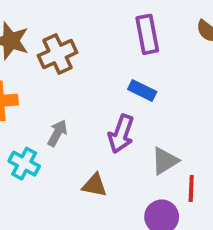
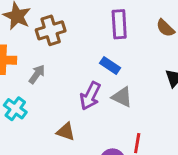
gray arrow: (57, 133) -> (37, 74), moved
gray triangle: (165, 161) -> (122, 97), moved, turned 50

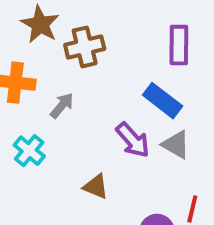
blue rectangle: (110, 66) -> (163, 101), size x1.4
purple arrow: (90, 96) -> (133, 140), turned -72

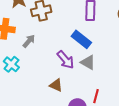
brown triangle: (96, 186) -> (56, 85), moved

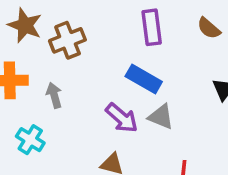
gray arrow: (29, 41) -> (54, 95), turned -48

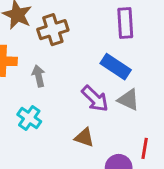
cyan cross: (30, 140) -> (29, 118), moved

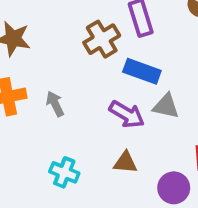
brown cross: (53, 30) -> (102, 39), moved
cyan cross: (29, 118) -> (64, 172), moved

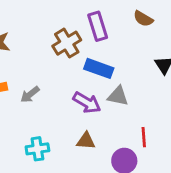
gray arrow: (55, 104) -> (30, 94), turned -102
cyan cross: (64, 172) -> (37, 149), turned -30

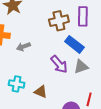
gray triangle: (118, 96) -> (81, 67), turned -49
brown triangle: (86, 141) -> (41, 92), moved

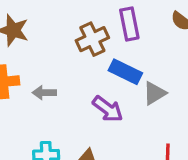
gray arrow: (23, 47) -> (44, 93), turned 32
gray triangle: (81, 67) -> (154, 93), moved

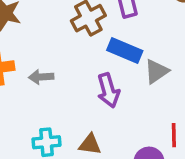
purple arrow: (108, 109) -> (108, 90), turned 40

